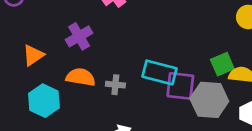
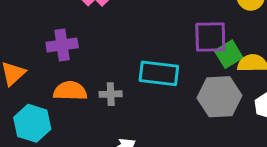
purple cross: (79, 36) -> (62, 45), turned 30
purple square: (180, 86) -> (210, 37), moved

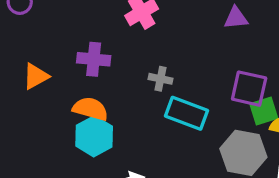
gray cross: (111, 94) -> (161, 79), moved
cyan hexagon: (32, 123) -> (94, 136), moved

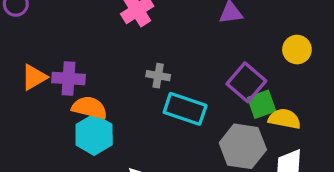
purple cross: (94, 59) -> (69, 78), moved
purple square: (249, 89) -> (246, 82), turned 30

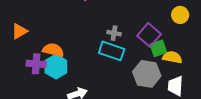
gray cross: (158, 76) -> (114, 33), moved
purple cross: (69, 78) -> (36, 64), moved

